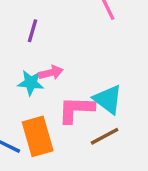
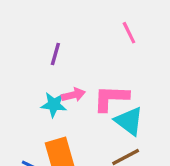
pink L-shape: (76, 109) -> (111, 98), moved

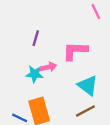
pink line: (129, 33) -> (96, 12), moved
pink L-shape: (111, 98) -> (75, 51), moved

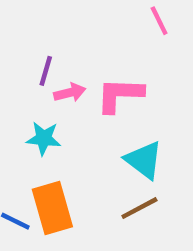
pink arrow: (48, 67) -> (70, 93), moved

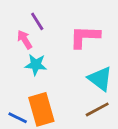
purple line: (46, 71) -> (37, 21), turned -48
pink arrow: (70, 93) -> (25, 40), moved, turned -108

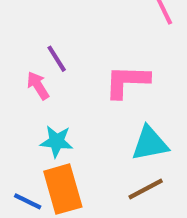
cyan star: (36, 65) -> (57, 141), moved
cyan triangle: (100, 79) -> (150, 144), turned -48

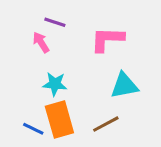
purple line: (57, 59) -> (55, 22), turned -40
brown line: (146, 189) -> (106, 124), moved

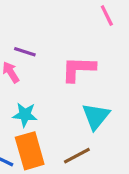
cyan triangle: (124, 86) -> (96, 116), turned -40

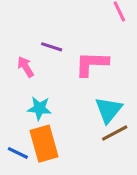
purple line: (25, 52) -> (52, 47), moved
brown line: (77, 156) -> (115, 133), moved

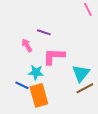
pink L-shape: (92, 64) -> (54, 56), moved
blue line: (18, 153) -> (22, 85), moved

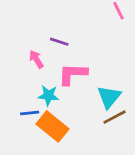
blue line: (22, 85) -> (30, 113), turned -32
orange rectangle: (39, 95) -> (53, 126), turned -35

